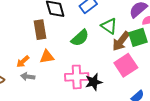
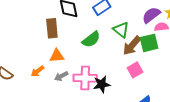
orange arrow: (23, 62) -> (38, 71), moved
pink square: (126, 65) -> (135, 70), size x0.7
gray arrow: (28, 77) -> (61, 76), moved, turned -40

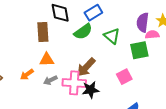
purple semicircle: (151, 15) -> (143, 22), turned -48
green semicircle: (91, 39) -> (83, 32), moved
brown arrow: (132, 46) -> (86, 67), moved

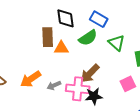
blue rectangle: (93, 13) -> (99, 19), turned 60
orange triangle: (47, 60) -> (61, 48), moved
orange arrow: (27, 74) -> (31, 79), size x1.5

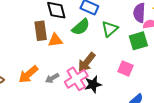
green triangle: (117, 43) -> (110, 29), turned 42
pink square: (128, 84) -> (126, 68), turned -35
pink cross: (78, 89) -> (76, 79), turned -30

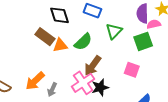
green semicircle: (81, 27) -> (83, 42), moved
brown rectangle: (41, 31) -> (45, 37), turned -42
gray arrow: (52, 78) -> (52, 90), moved, turned -32

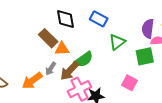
green semicircle: (83, 42) -> (84, 59), moved
brown arrow: (93, 66) -> (70, 71), moved
gray arrow: (52, 90) -> (51, 69), moved

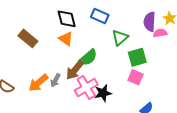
brown rectangle: (48, 38) -> (28, 38), moved
orange triangle: (62, 49) -> (66, 39), moved, turned 42
green square: (145, 56) -> (137, 57), moved
gray arrow: (51, 69) -> (55, 80), moved

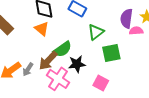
pink square: (136, 77) -> (101, 83), moved
pink cross: (86, 87) -> (58, 79), turned -30
black star: (103, 93) -> (77, 64), moved

